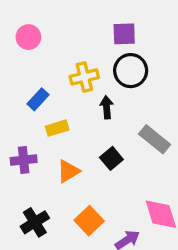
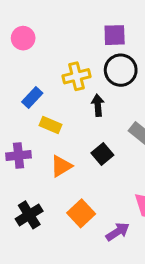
yellow rectangle: (57, 128) -> (51, 125), turned 40

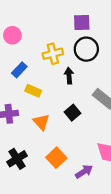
pink circle: (23, 38) -> (12, 35), moved
orange triangle: (61, 166) -> (41, 122), turned -42

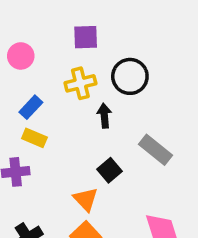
purple square: (82, 23) -> (86, 37), moved
yellow rectangle: (33, 91) -> (34, 138), moved
orange triangle: (41, 122) -> (86, 199), moved

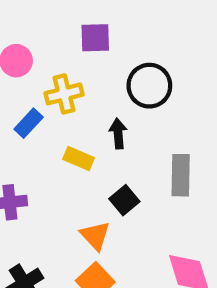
yellow cross: (80, 83) -> (64, 94), moved
yellow rectangle: (34, 138) -> (79, 159), moved
gray rectangle: (156, 150) -> (181, 175), turned 52

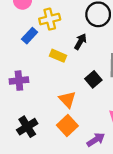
black arrow: (118, 134) -> (80, 42), turned 35
black square: (124, 200) -> (93, 79), moved

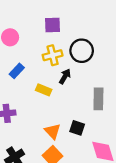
yellow cross: (50, 19) -> (53, 55), moved
black square: (93, 79) -> (77, 128), moved, turned -32

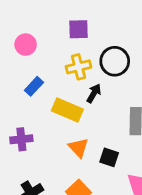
yellow rectangle: (44, 90) -> (67, 110), size x1.5
orange triangle: (53, 131) -> (78, 148), moved

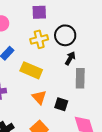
black arrow: (94, 93) -> (70, 58), moved

